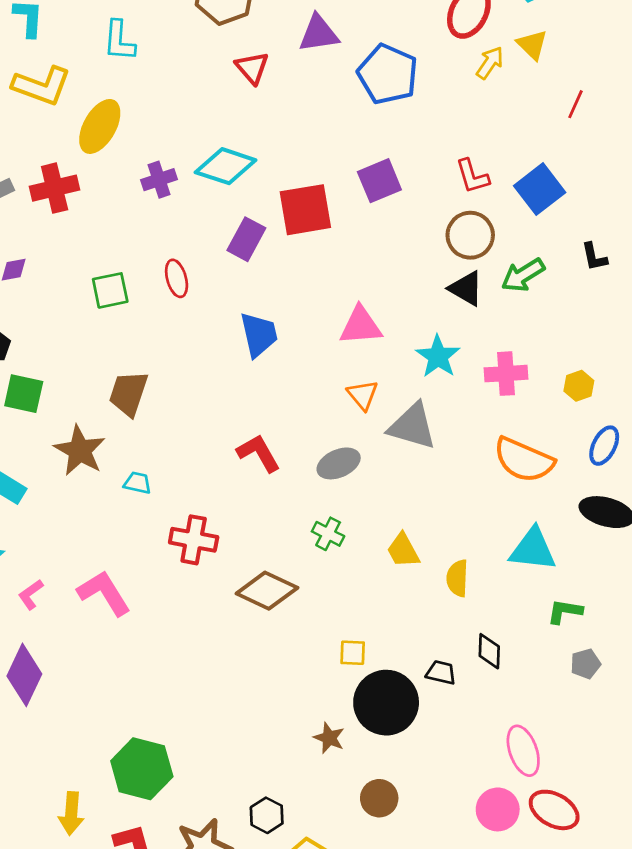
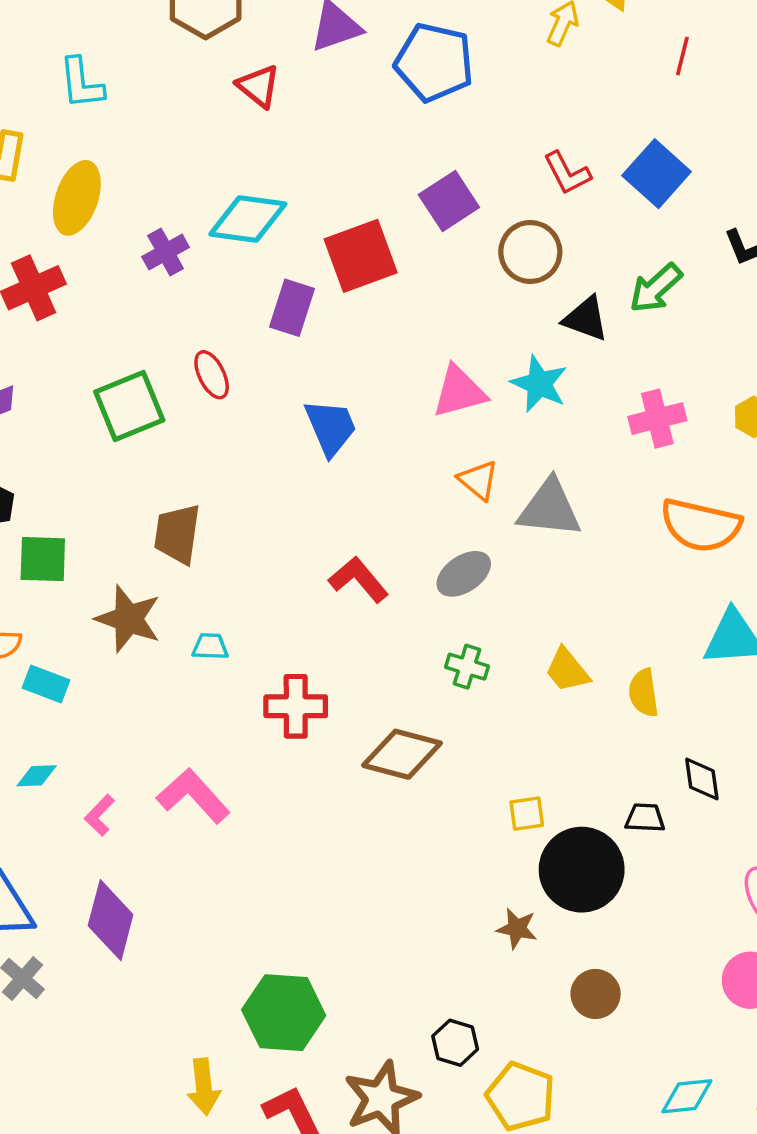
brown circle: (470, 235) -> (530, 252), moved
green square: (110, 290) -> (129, 406), size x1.4
cyan star: (438, 356) -> (539, 384), moved

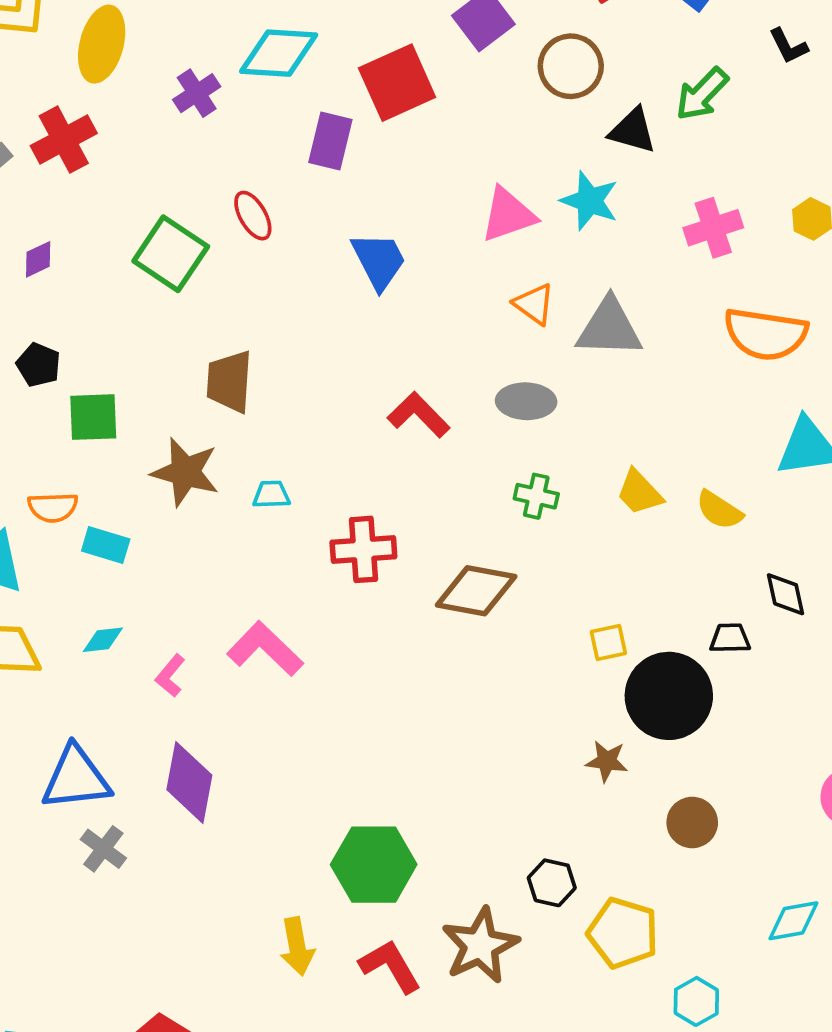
green square: (129, 406) -> (171, 254), turned -30
gray ellipse: (464, 574) -> (526, 401), turned 40
yellow semicircle: (644, 693) -> (719, 510), turned -45

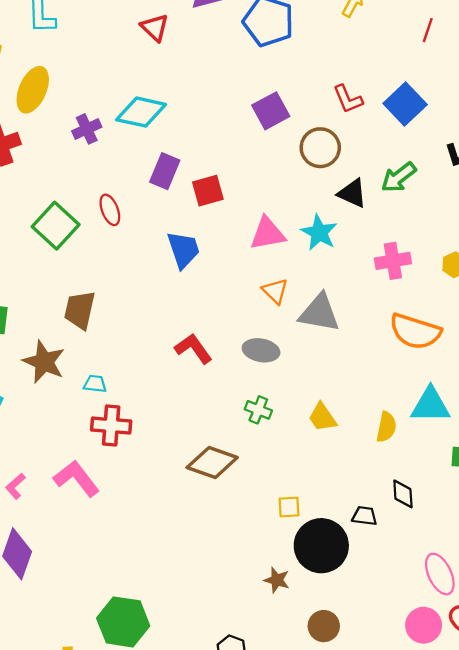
red square: (397, 83) -> (208, 191), moved, size x0.7
yellow semicircle: (719, 510) -> (386, 427), moved, turned -120
red cross: (363, 549) -> (111, 426), moved

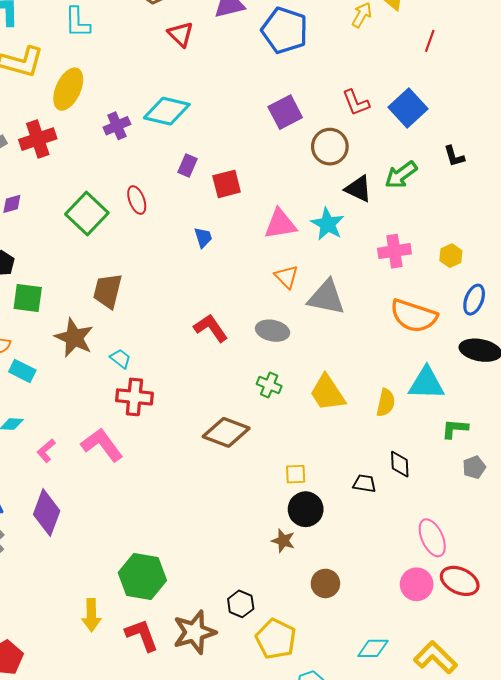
purple rectangle: (165, 171) -> (188, 166), size x0.7
blue trapezoid: (183, 250) -> (203, 237), size x0.6
cyan trapezoid: (95, 384) -> (120, 359), turned 30
yellow trapezoid: (322, 417) -> (327, 393), size x1.4
black circle: (321, 546) -> (306, 509), moved, size x0.7

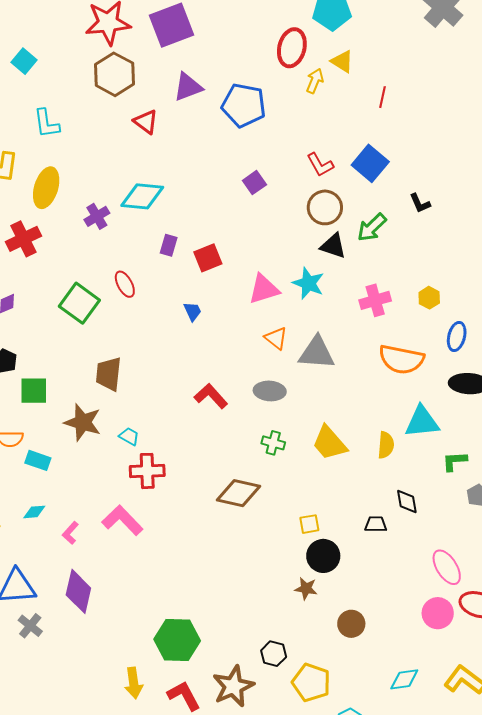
purple square: (285, 112) -> (254, 183), size x0.7
brown circle: (330, 147) -> (325, 207), moved

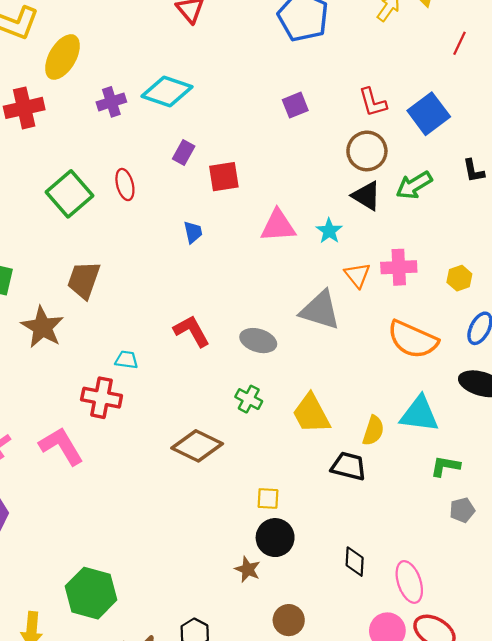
cyan star: (308, 283) -> (329, 231), size x0.7
orange triangle: (276, 338) -> (357, 275), moved
cyan trapezoid: (129, 436) -> (126, 360), moved, turned -35
black diamond: (407, 501) -> (355, 562), moved
black trapezoid: (376, 524) -> (349, 466), moved, size x1.4

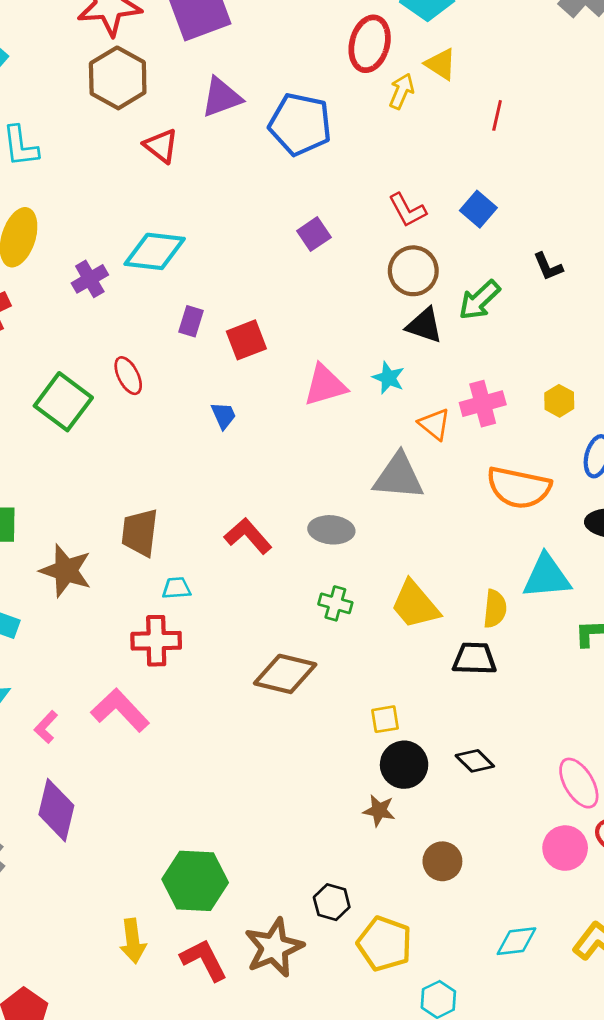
blue square: (429, 114) -> (478, 209), size x0.7
brown trapezoid: (84, 280) -> (140, 533), moved
black diamond: (355, 562) -> (475, 761), moved, turned -36

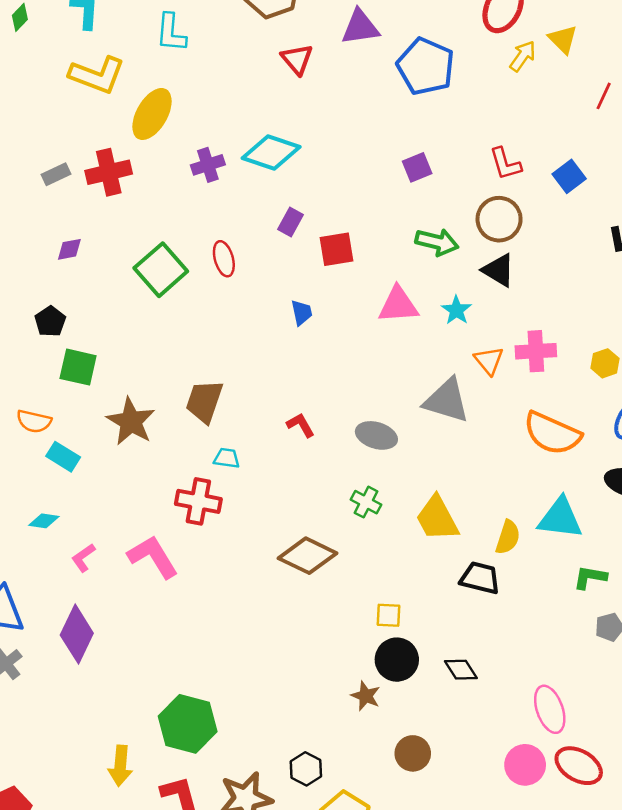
green arrow: (479, 300) -> (437, 242), moved, turned -135
red L-shape: (248, 536) -> (301, 425), size x0.7

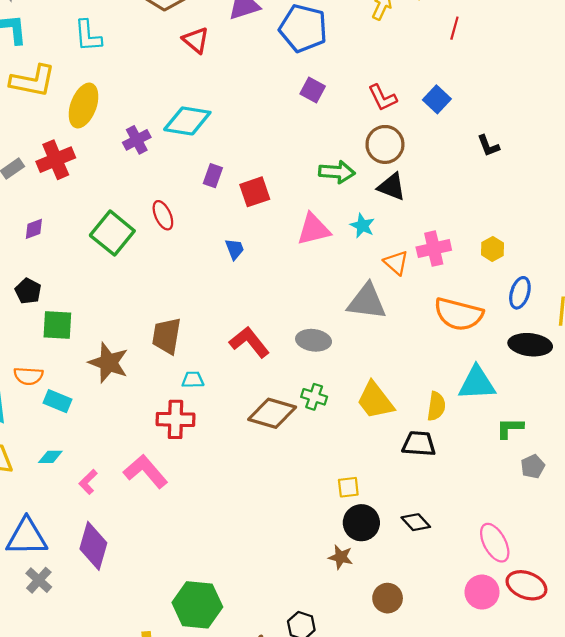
purple square: (417, 167) -> (313, 90), moved, turned -30
red L-shape: (301, 425) -> (249, 342), size x1.6
brown diamond: (308, 556) -> (272, 413), moved

